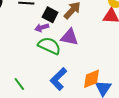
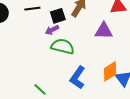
black square: (50, 15) -> (58, 16), turned -35
purple triangle: (69, 37) -> (104, 31), moved

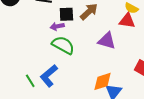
blue L-shape: (78, 78) -> (49, 76), moved

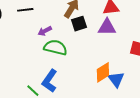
black square: (66, 14) -> (79, 24), moved
purple triangle: (107, 41) -> (107, 27), moved

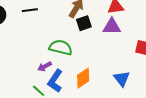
purple arrow: (45, 31) -> (45, 66), moved
orange diamond: (103, 72) -> (83, 78), moved

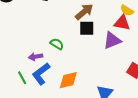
purple triangle: (112, 27) -> (112, 40), turned -42
green semicircle: (61, 47) -> (57, 44), size x0.6

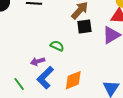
green line: (22, 78) -> (19, 84), moved

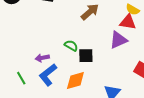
black square: (84, 26) -> (86, 56), moved
green semicircle: (57, 46) -> (71, 46), moved

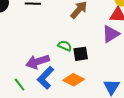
purple arrow: (42, 58) -> (38, 62), size x1.6
orange diamond: (75, 81) -> (74, 80), turned 50

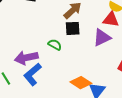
black square: (81, 54) -> (73, 28), moved
orange diamond: (74, 80) -> (81, 83), moved

